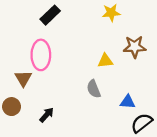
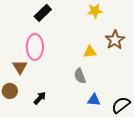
brown star: (135, 47) -> (115, 40), turned -30
blue triangle: (128, 102) -> (94, 100), moved

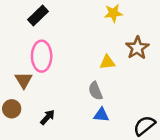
black rectangle: (43, 13) -> (38, 16), moved
blue triangle: (94, 100) -> (101, 115), moved

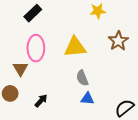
yellow triangle: (107, 62) -> (75, 47), moved, size x1.6

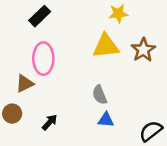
yellow triangle: (75, 47) -> (106, 46), moved
brown triangle: (20, 69) -> (25, 84), turned 35

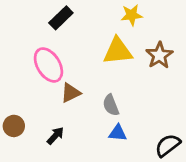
black rectangle: (40, 16) -> (61, 18), moved
pink ellipse: (43, 59) -> (48, 65), turned -32
brown triangle: (25, 84) -> (71, 93), moved

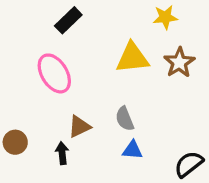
yellow star: (132, 15) -> (165, 17), moved
brown triangle: (71, 93) -> (79, 127), moved
black arrow: (55, 136) -> (62, 153), turned -48

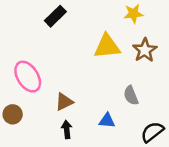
pink ellipse: (54, 73) -> (28, 77), moved
gray semicircle: (125, 119) -> (131, 95), moved
black arrow: (62, 153) -> (67, 129), moved

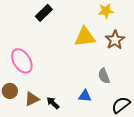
brown triangle: (64, 102) -> (32, 99), moved
black arrow: (67, 129) -> (53, 103), turned -40

